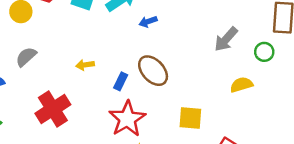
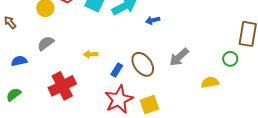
blue arrow: (148, 22) -> (153, 20), moved
gray arrow: (226, 39) -> (179, 57), moved
yellow square: (190, 118) -> (149, 105), moved, turned -30

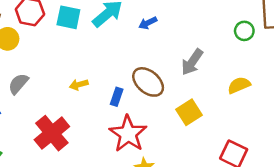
green circle: (230, 59) -> (244, 31), moved
yellow square: (149, 105) -> (189, 112), moved

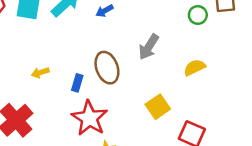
brown ellipse: (148, 82) -> (107, 68), turned 32
yellow square: (189, 112) -> (158, 107), moved

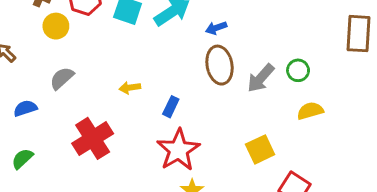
green circle: (198, 15) -> (298, 70), moved
brown ellipse: (107, 68) -> (220, 65), moved

